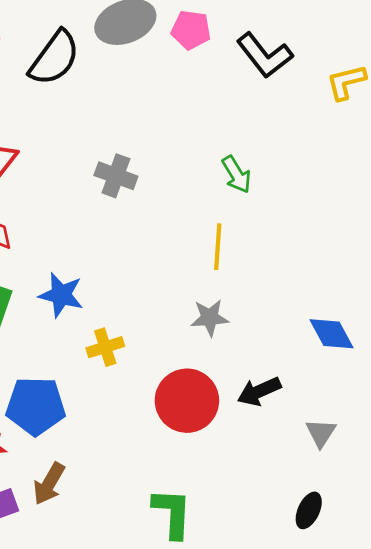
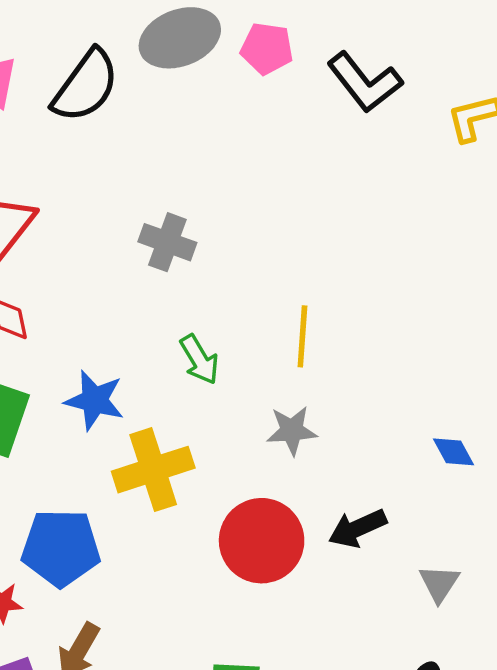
green arrow: (236, 174) -> (199, 359), moved
blue diamond: (331, 334) -> (453, 452), size x0.7
yellow cross: (105, 347) -> (153, 470), size x1.6

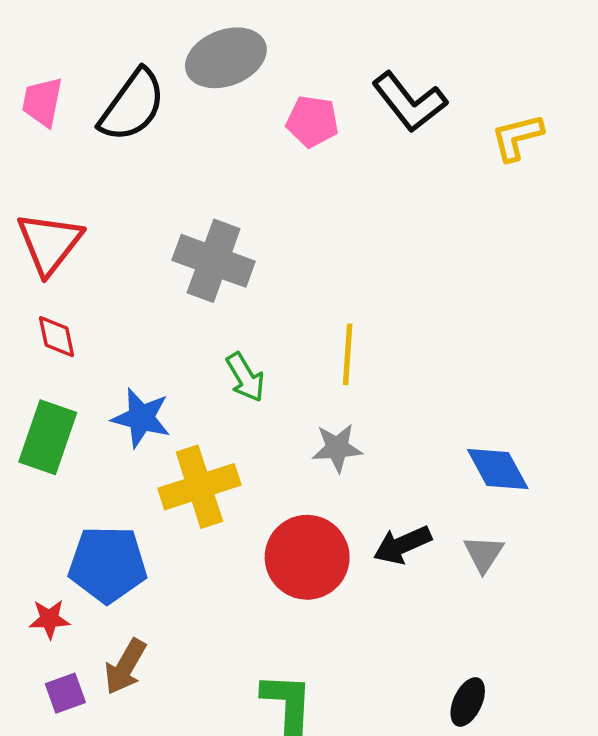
pink pentagon: (267, 49) -> (312, 121), moved
gray cross: (167, 242) -> (214, 261), size x1.4
blue diamond: (453, 452) -> (498, 469), size x1.5
gray triangle: (439, 583) -> (484, 554), moved

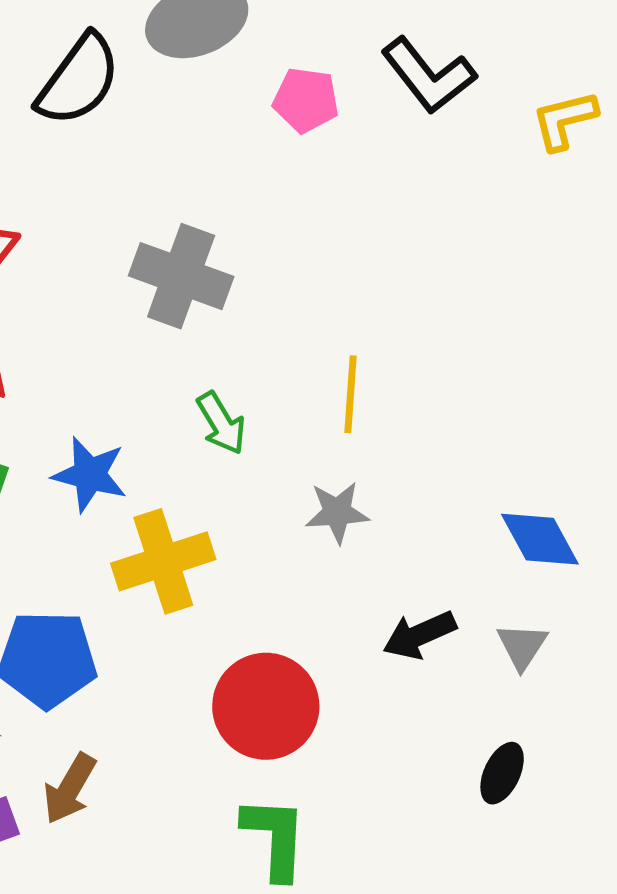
red circle: (307, 557) -> (266, 706), moved
black ellipse: (468, 702) -> (502, 773), moved

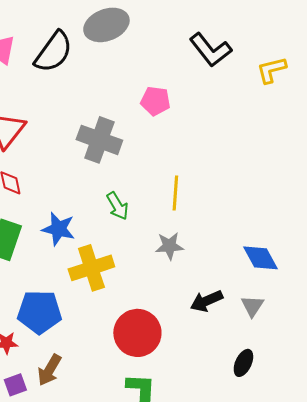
pink pentagon: (306, 100) -> (155, 101), moved

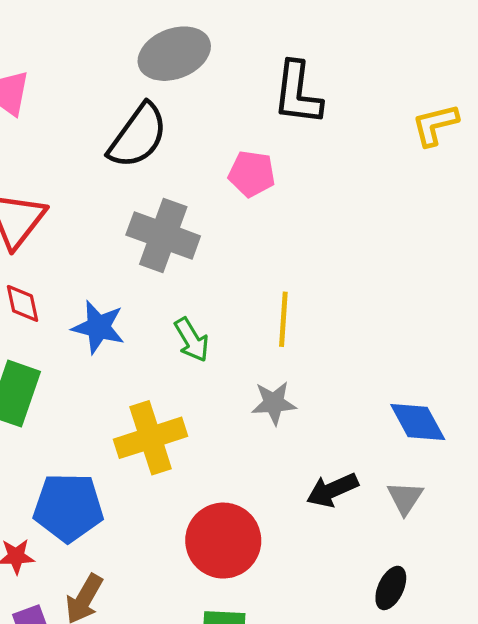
black L-shape: (210, 50) -> (298, 93), moved, turned 45
black semicircle: (53, 52) -> (138, 136), moved
blue star: (58, 229) -> (98, 327), moved

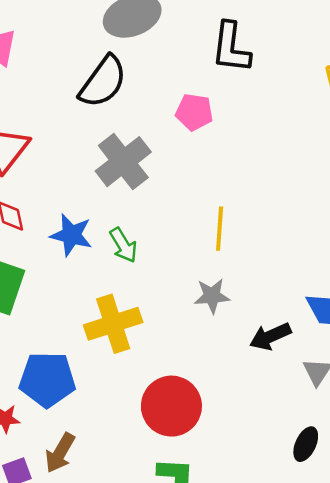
gray cross: (163, 235) -> (123, 162), turned 32
green arrow: (192, 340) -> (123, 245), moved
black arrow: (332, 490) -> (270, 336), moved

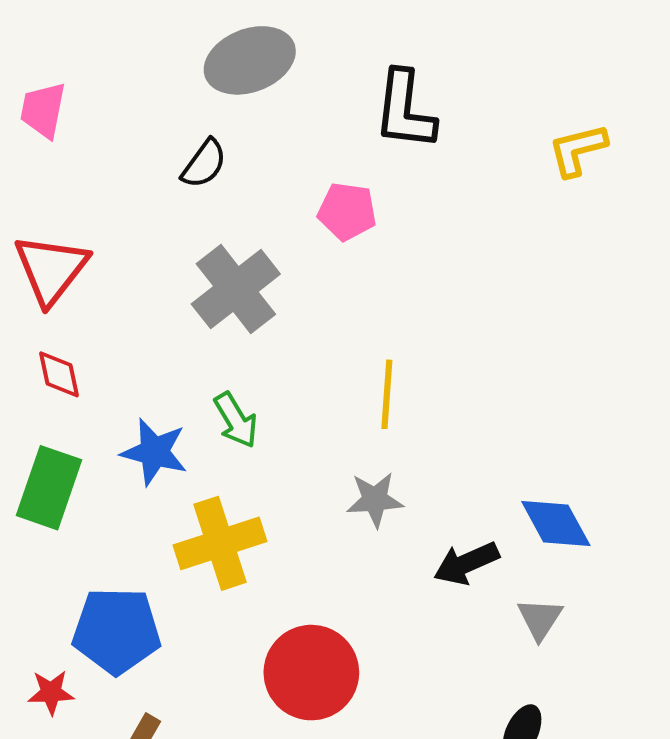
black semicircle: (103, 82) -> (204, 164), size x0.6
blue star: (71, 235) -> (154, 452), moved

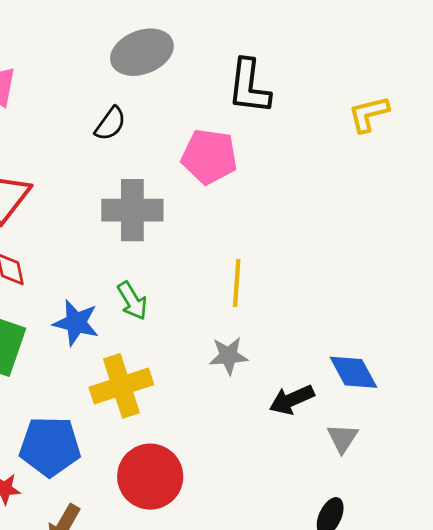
pink pentagon: (347, 211) -> (209, 157), size x1.4
gray cross: (236, 289) -> (132, 210), turned 38
red circle: (311, 673) -> (150, 477), moved

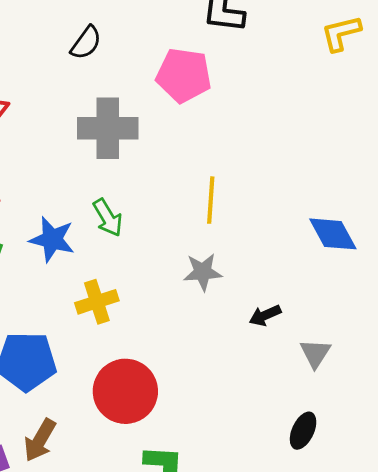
blue diamond: (353, 372) -> (333, 234), moved
yellow cross: (121, 386) -> (97, 302), size x0.7
black arrow: (292, 400) -> (265, 315), size x0.7

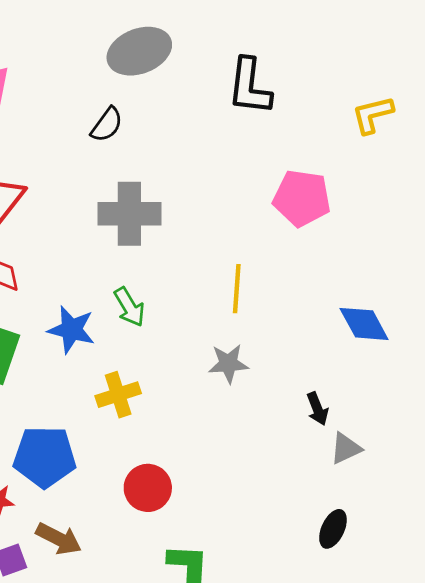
pink pentagon: (184, 75) -> (302, 198), moved
black arrow: (265, 315) -> (317, 409), moved, turned -88
gray triangle: (315, 353) -> (346, 448), turned 32
red circle: (125, 391) -> (148, 488), size x0.7
brown arrow: (40, 440) -> (59, 539), turned -93

